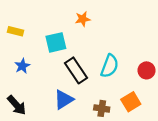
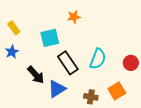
yellow rectangle: (16, 31) -> (14, 28), turned 40
blue star: (22, 66) -> (12, 52), moved
black arrow: (17, 105) -> (36, 75), moved

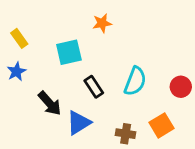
black rectangle: (68, 63) -> (94, 87), size x0.7

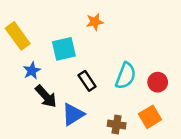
yellow rectangle: (19, 38) -> (18, 36), size x1.5
blue star: (16, 72) -> (32, 71), moved
red circle: (181, 87) -> (158, 82), moved

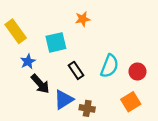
brown cross: (117, 125) -> (87, 108), moved

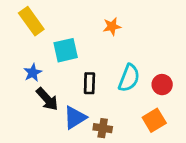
orange star: (83, 19) -> (112, 26), moved
yellow rectangle: (16, 31) -> (31, 21), moved
black rectangle: (76, 70) -> (89, 83), turned 36

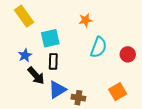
cyan semicircle: (129, 78) -> (99, 47), moved
black rectangle: (89, 83) -> (53, 61), moved
red circle: (162, 85) -> (128, 54), moved

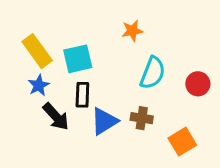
yellow rectangle: (24, 16) -> (37, 51), moved
blue triangle: (57, 90) -> (104, 121), moved
brown cross: (78, 98) -> (142, 118), moved

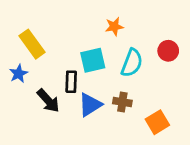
cyan square: (78, 59) -> (93, 60), moved
red circle: (198, 84) -> (168, 51), moved
blue star: (39, 85) -> (19, 74), moved

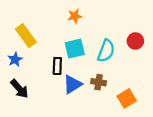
orange star: (114, 26) -> (75, 16), moved
black arrow: (48, 101) -> (19, 89), moved

